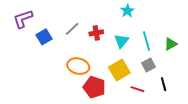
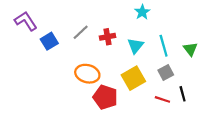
purple L-shape: (23, 19) -> (26, 21), turned 75
green triangle: (171, 44) -> (190, 49), turned -40
red line: (137, 89) -> (162, 99), moved

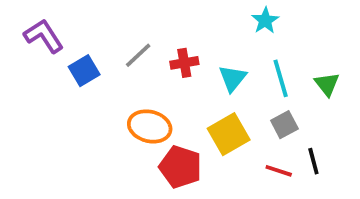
cyan star: (142, 12) -> (265, 21), moved

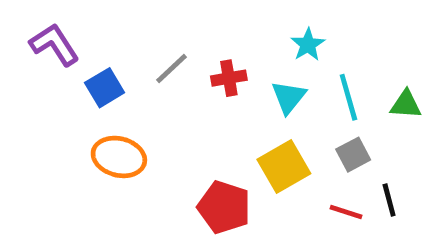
cyan star: (265, 21) -> (308, 45), moved
green triangle: (327, 84) -> (406, 104), turned -48
orange ellipse: (150, 126) -> (119, 157), moved

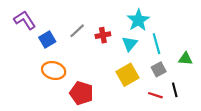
cyan star: (308, 45) -> (138, 20), size x1.5
green triangle: (406, 104) -> (185, 59), moved
red pentagon: (224, 207) -> (81, 93), moved

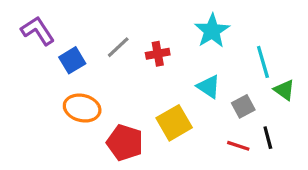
cyan triangle: (130, 44) -> (209, 87), moved, turned -35
cyan line: (157, 44) -> (263, 62), moved
green triangle: (185, 59) -> (284, 90), turned 32
yellow square: (128, 75) -> (174, 123), moved

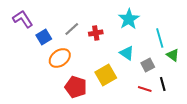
orange ellipse: (82, 108) -> (60, 58), moved, turned -50

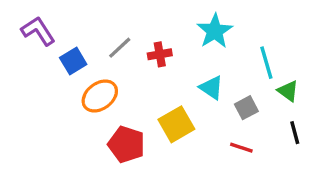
black line: (163, 84) -> (295, 133), moved

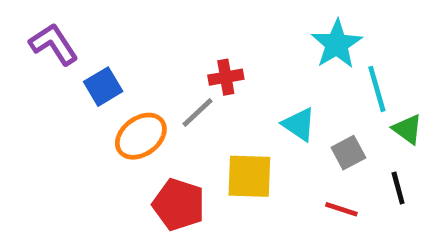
cyan star: (215, 31) -> (337, 44), moved
gray line: (120, 48) -> (197, 113), moved
yellow square: (176, 124) -> (249, 176), turned 32
black line: (295, 133) -> (398, 188), moved

